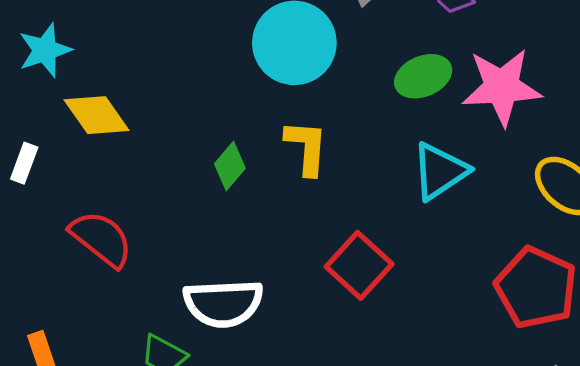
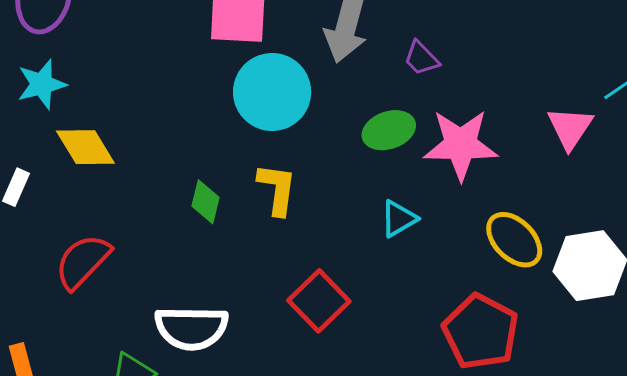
green diamond: (230, 166) -> (205, 202), turned -30
cyan triangle: (440, 171) -> (399, 219), size x0.7
red semicircle: (101, 239) -> (83, 261), turned -88

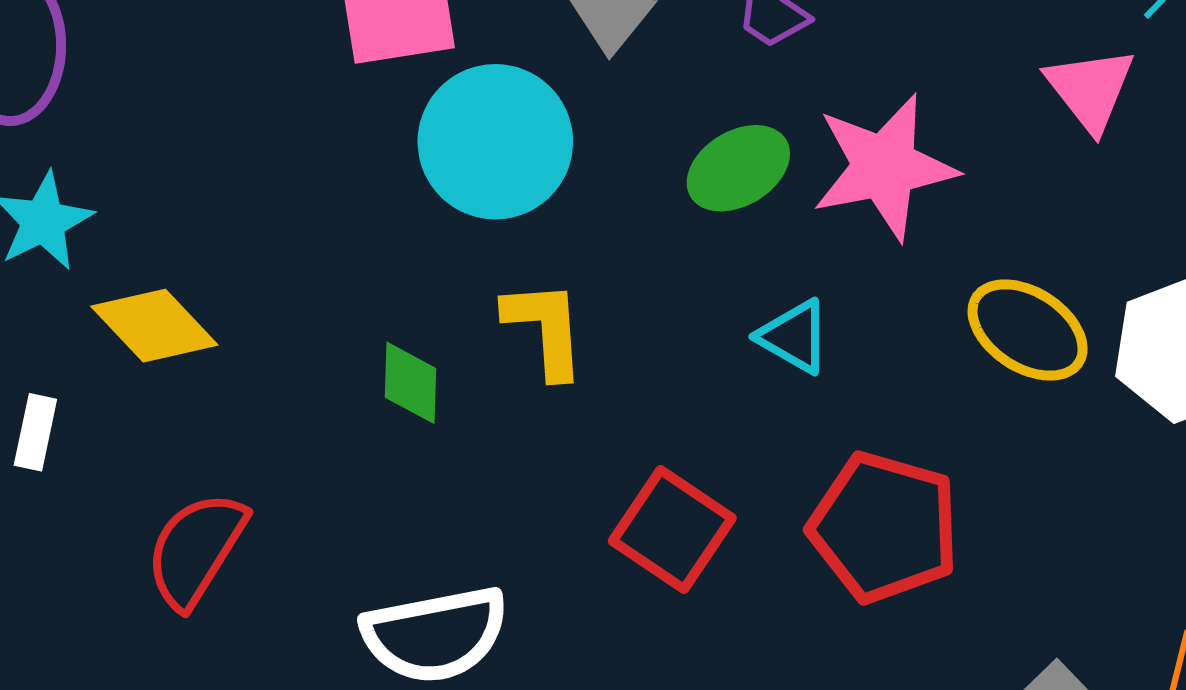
cyan triangle: (399, 219) -> (794, 337), turned -48
red pentagon: (481, 332) -> (884, 527), moved

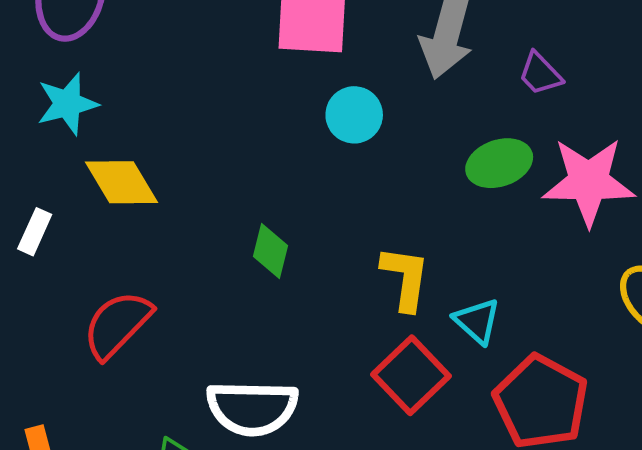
cyan circle: (495, 142) -> (354, 115), size x0.6
yellow L-shape: (545, 329) -> (405, 278), moved
cyan triangle: (794, 337) -> (477, 321), moved

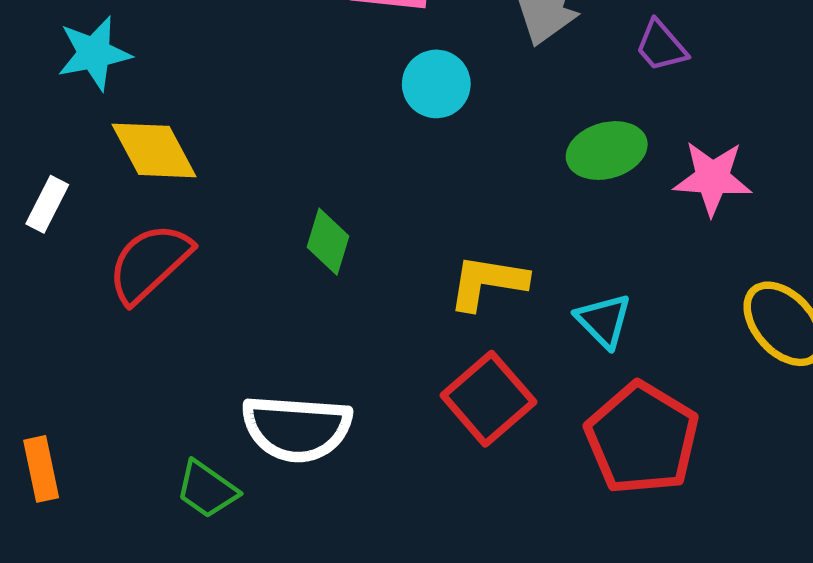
pink star: (589, 182) -> (712, 178), size x0.7
yellow L-shape: (405, 278) -> (487, 282), turned -92
cyan triangle: (477, 321) -> (604, 321), moved
red semicircle: (117, 325) -> (150, 263), moved

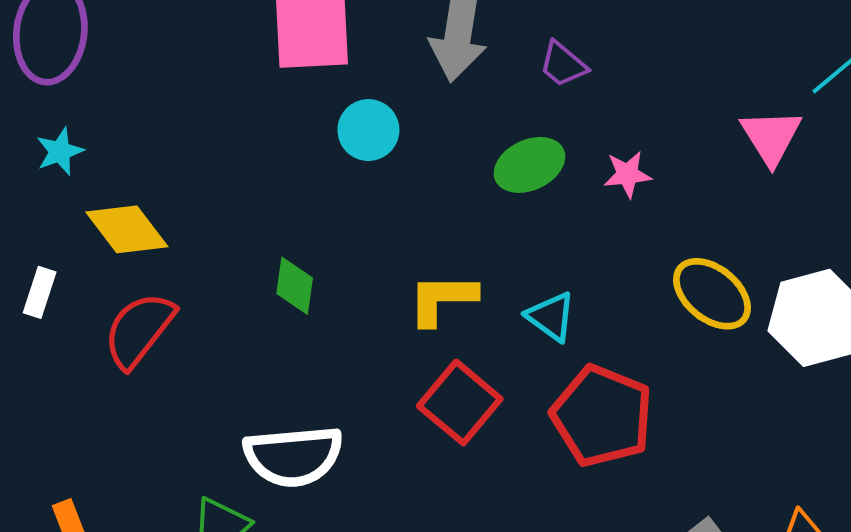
cyan star: (94, 53) -> (60, 151), size x0.7
pink star: (712, 178) -> (627, 174), size x0.7

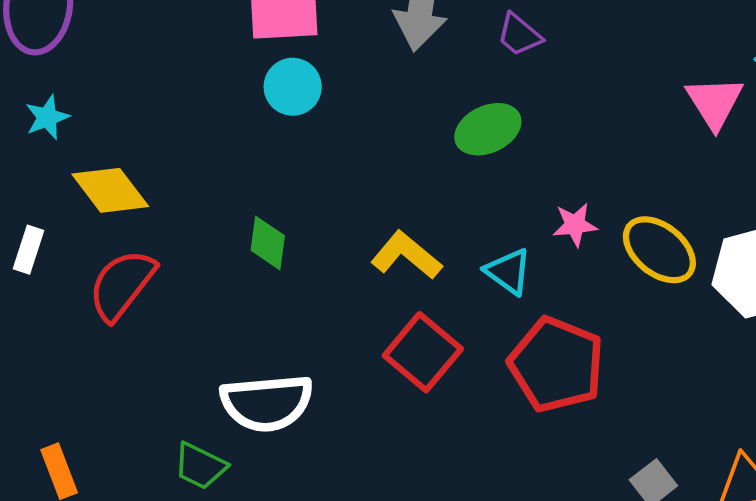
cyan circle: (368, 130) -> (293, 87), moved
pink star: (627, 174) -> (575, 225), moved
yellow L-shape: (442, 299) -> (406, 255), turned 40

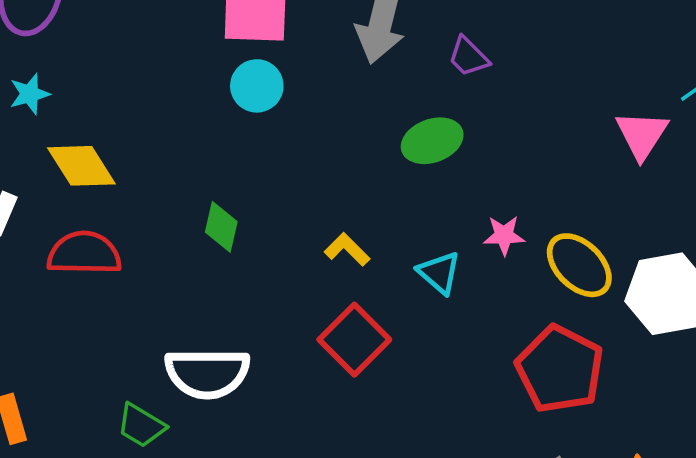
yellow L-shape: (406, 255) -> (347, 249), size x0.7
red semicircle: (122, 285) -> (84, 253), turned 48
red pentagon: (556, 365) -> (560, 369), moved

